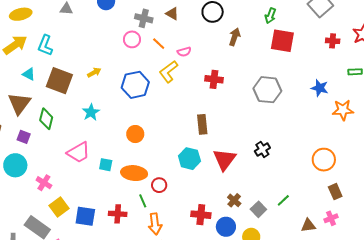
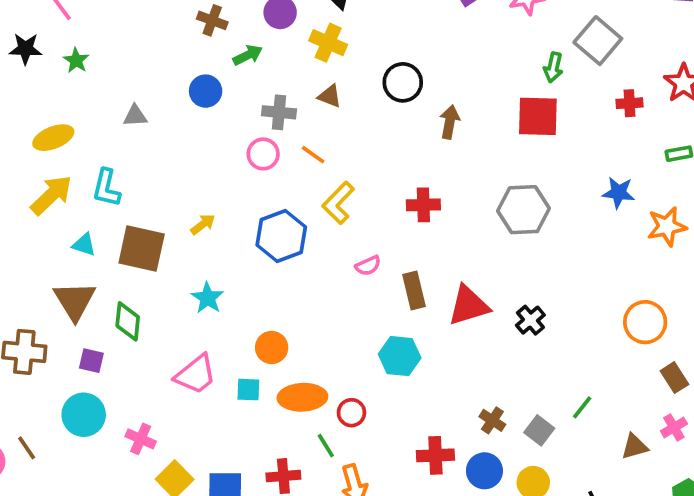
green arrow: (270, 16) -> (553, 67), moved
pink semicircle: (184, 52) -> (368, 266), moved
orange circle: (135, 134) -> (272, 347), moved
red triangle: (224, 159) -> (469, 306), moved, turned 45

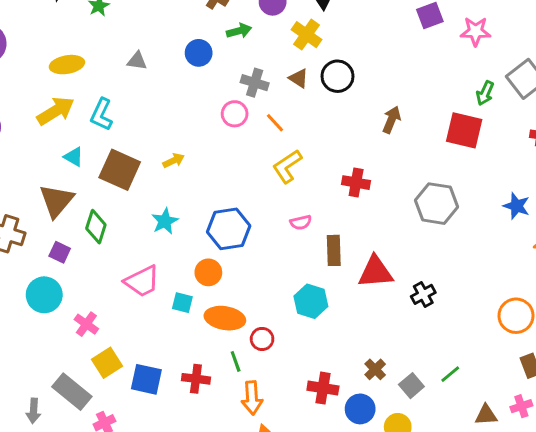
black circle: (403, 82) -> (337, 76), moved
blue hexagon: (281, 236) -> (229, 229), moved

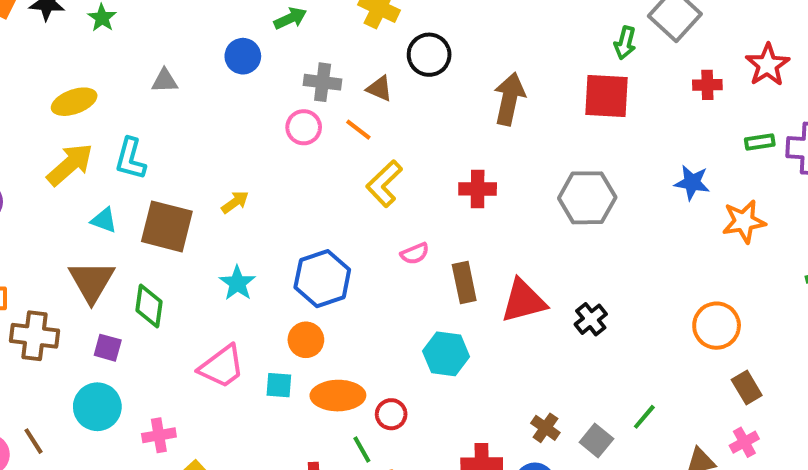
brown triangle: (299, 78) -> (379, 89), moved
brown arrow: (391, 120) -> (509, 99), size x1.4
pink cross: (86, 324) -> (159, 435), turned -35

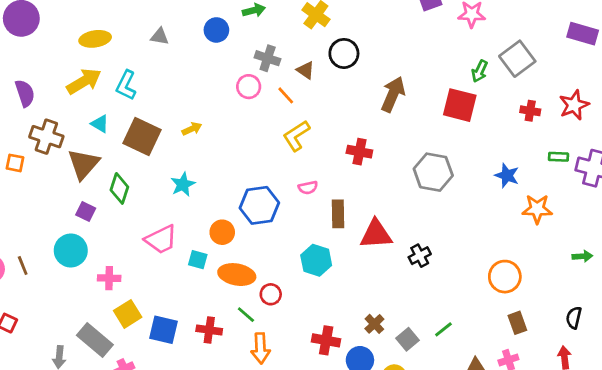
blue hexagon: (322, 279) -> (259, 205), moved
brown cross: (34, 336) -> (46, 137), moved
green line: (362, 450) -> (246, 315), turned -30

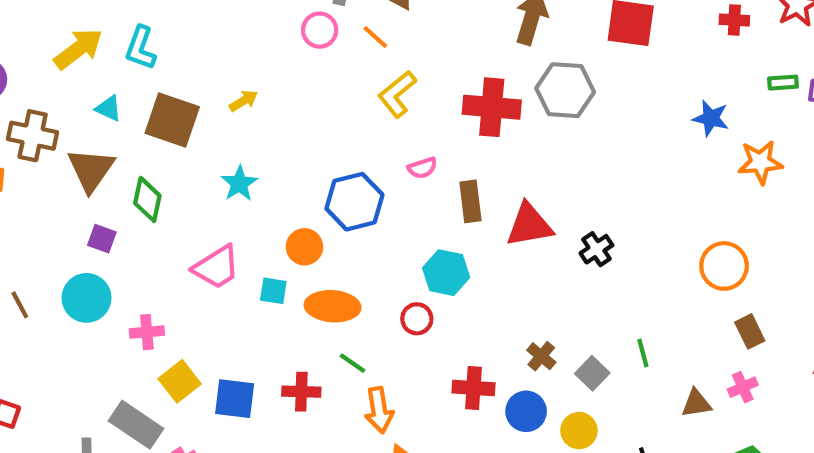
red cross: (359, 152) -> (492, 107), size x1.5
gray hexagon: (433, 172) -> (565, 90), moved
brown line: (23, 266) -> (20, 305), moved
red circle: (271, 294) -> (417, 319), moved
green line: (443, 329) -> (643, 353), turned -60

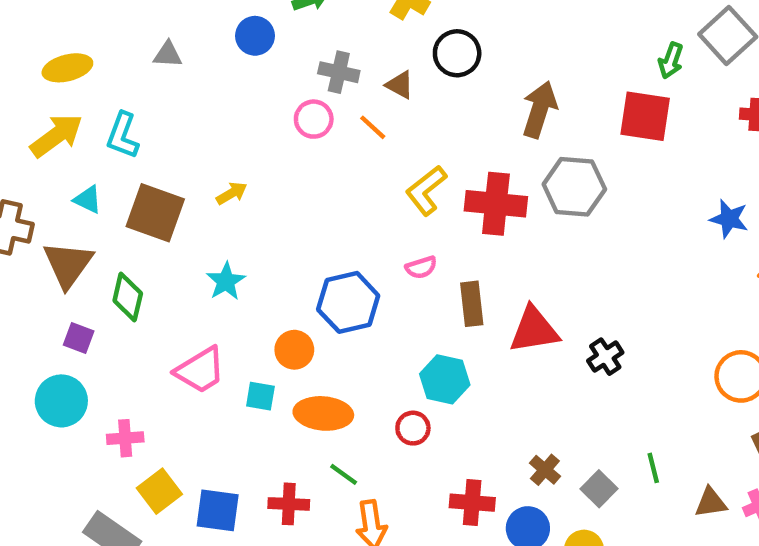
yellow L-shape: (397, 94) -> (426, 190), moved
brown triangle: (696, 403) -> (711, 503), moved

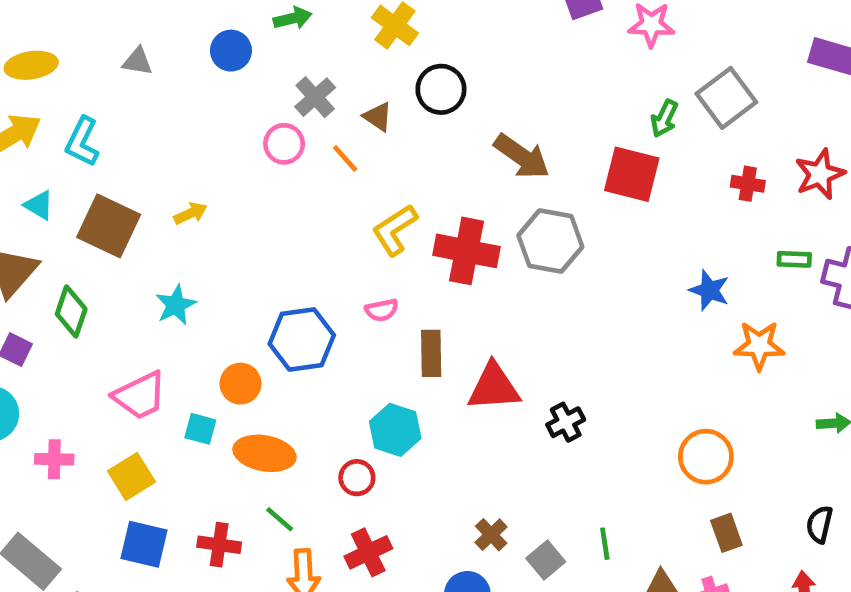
gray cross: (339, 72) -> (315, 97), turned 30
brown arrow: (540, 109) -> (522, 156), turned 102
yellow square: (159, 491) -> (131, 476), moved
red cross: (472, 503) -> (368, 552), moved, turned -36

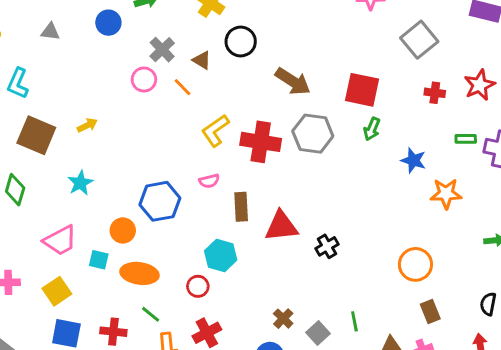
green arrow: (664, 118) -> (372, 129), moved

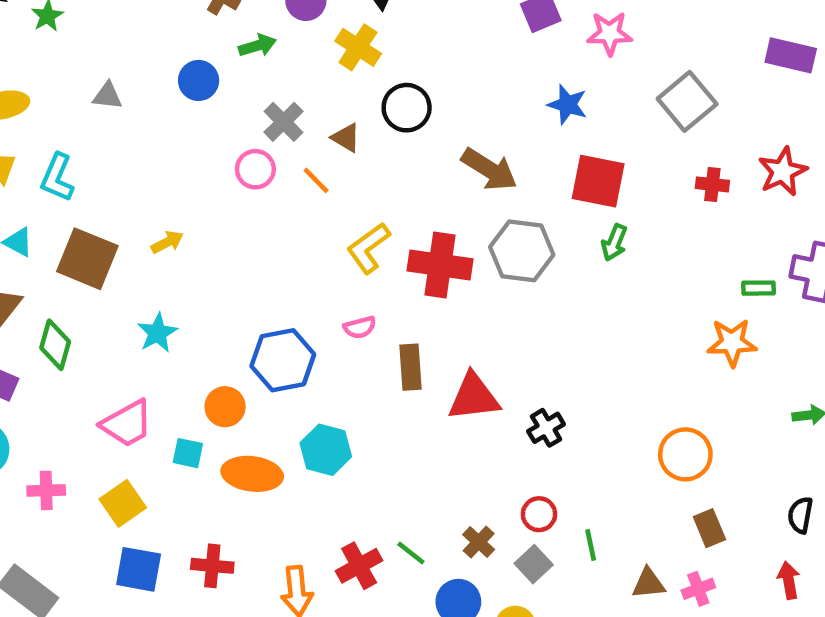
green rectangle: (466, 139) -> (758, 288), moved
blue star: (413, 160) -> (567, 104), moved
cyan hexagon: (221, 255) -> (326, 450), moved
red circle: (198, 286) -> (539, 514), moved
green line: (151, 314) -> (411, 553), moved

